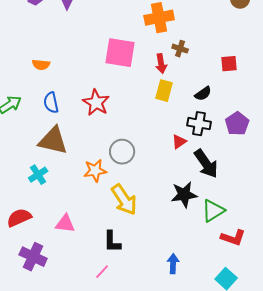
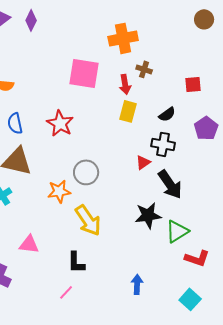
purple pentagon: (237, 124) -> (206, 128), moved

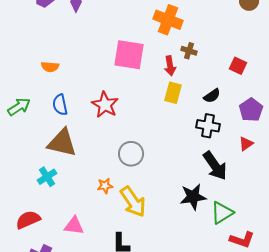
orange cross: (123, 38) -> (168, 20), turned 32
red square: (193, 84) -> (238, 66), turned 30
red triangle: (143, 162) -> (246, 144), moved
orange star: (59, 191) -> (105, 186), moved, size x0.7

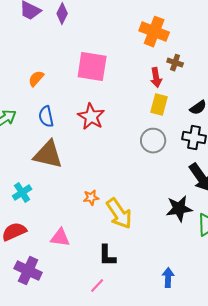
pink square: (129, 55) -> (92, 67), moved
orange semicircle: (50, 67) -> (36, 79), turned 126
gray circle: (131, 154) -> (153, 141), moved
cyan cross: (47, 177) -> (22, 193), moved

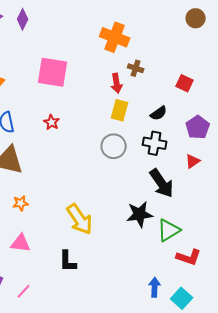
red star: (91, 117) -> (52, 122), size x0.6
orange star: (91, 198) -> (21, 203), moved
blue arrow: (168, 278) -> (155, 287), moved
pink line: (97, 286) -> (24, 291), moved

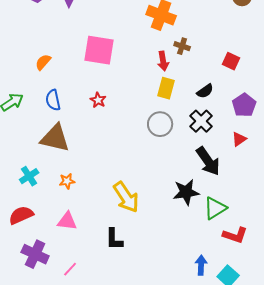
black cross: (155, 143) -> (201, 121), turned 35

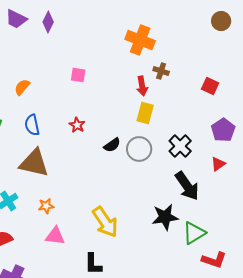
pink square: (99, 50) -> (78, 75), size x0.5
black semicircle: (205, 91) -> (112, 145), moved
pink triangle: (67, 221) -> (55, 236), moved

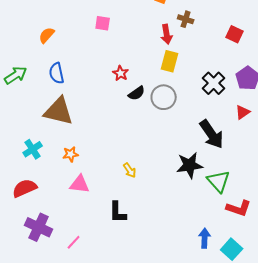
red star: (77, 125) -> (121, 73), moved
black cross: (180, 146) -> (214, 83), moved
yellow arrow: (105, 222) -> (130, 170), size x0.5
green triangle: (194, 233) -> (219, 181), turned -40

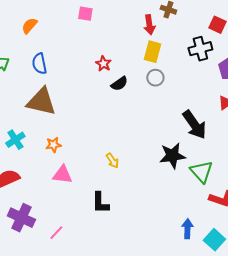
black cross: (214, 83) -> (200, 49), moved, turned 30
gray circle: (164, 97) -> (155, 78), moved, size x0.7

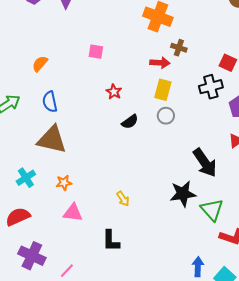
red arrow: (149, 25) -> (160, 63), turned -78
red star: (103, 64) -> (114, 92), moved

